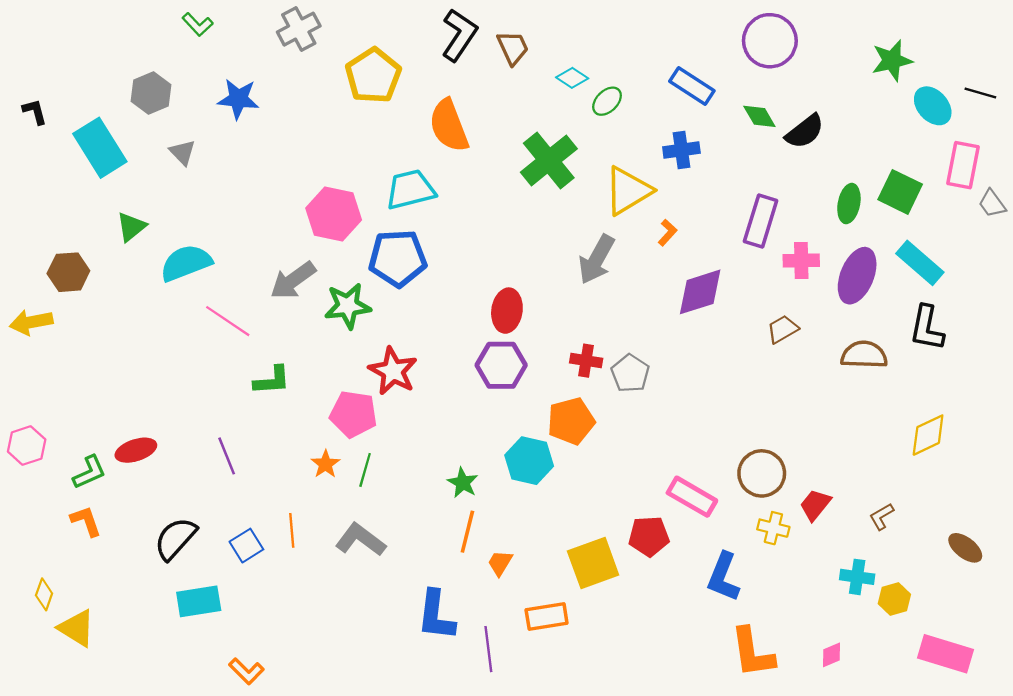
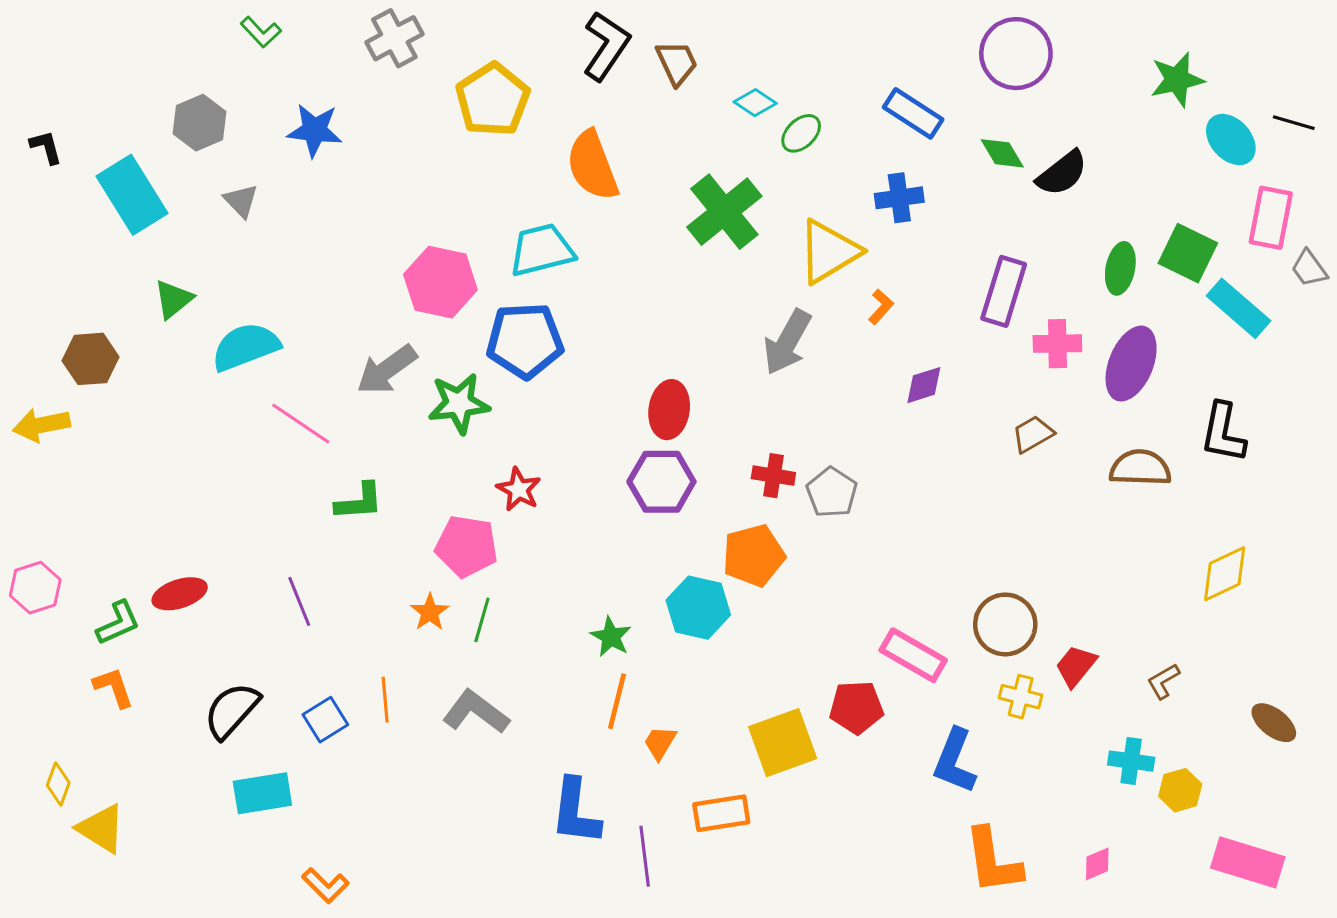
cyan rectangle: (920, 263) -> (1239, 308), moved
purple diamond: (700, 292) -> (924, 385), size x0.6
red star: (393, 371) -> (519, 489), size x0.7

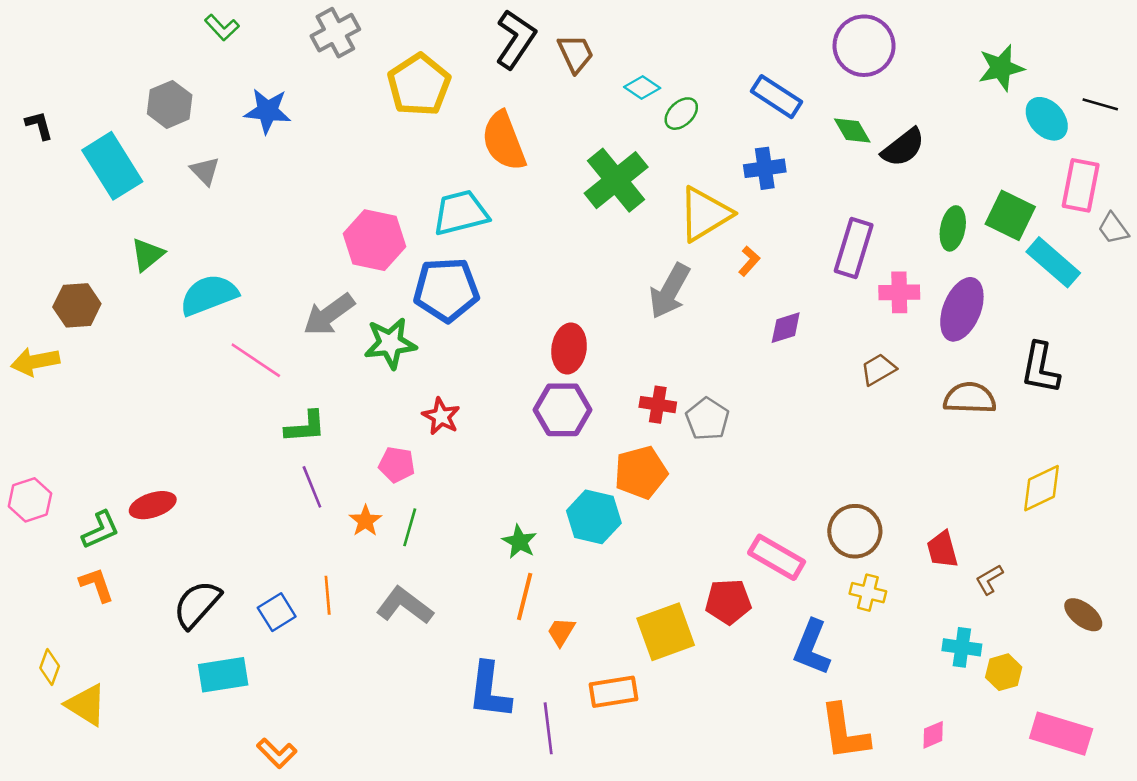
pink pentagon: (467, 546) -> (397, 465), size x0.7
purple line: (299, 601) -> (312, 487), moved
red trapezoid: (1076, 666) -> (942, 549), moved, turned -54

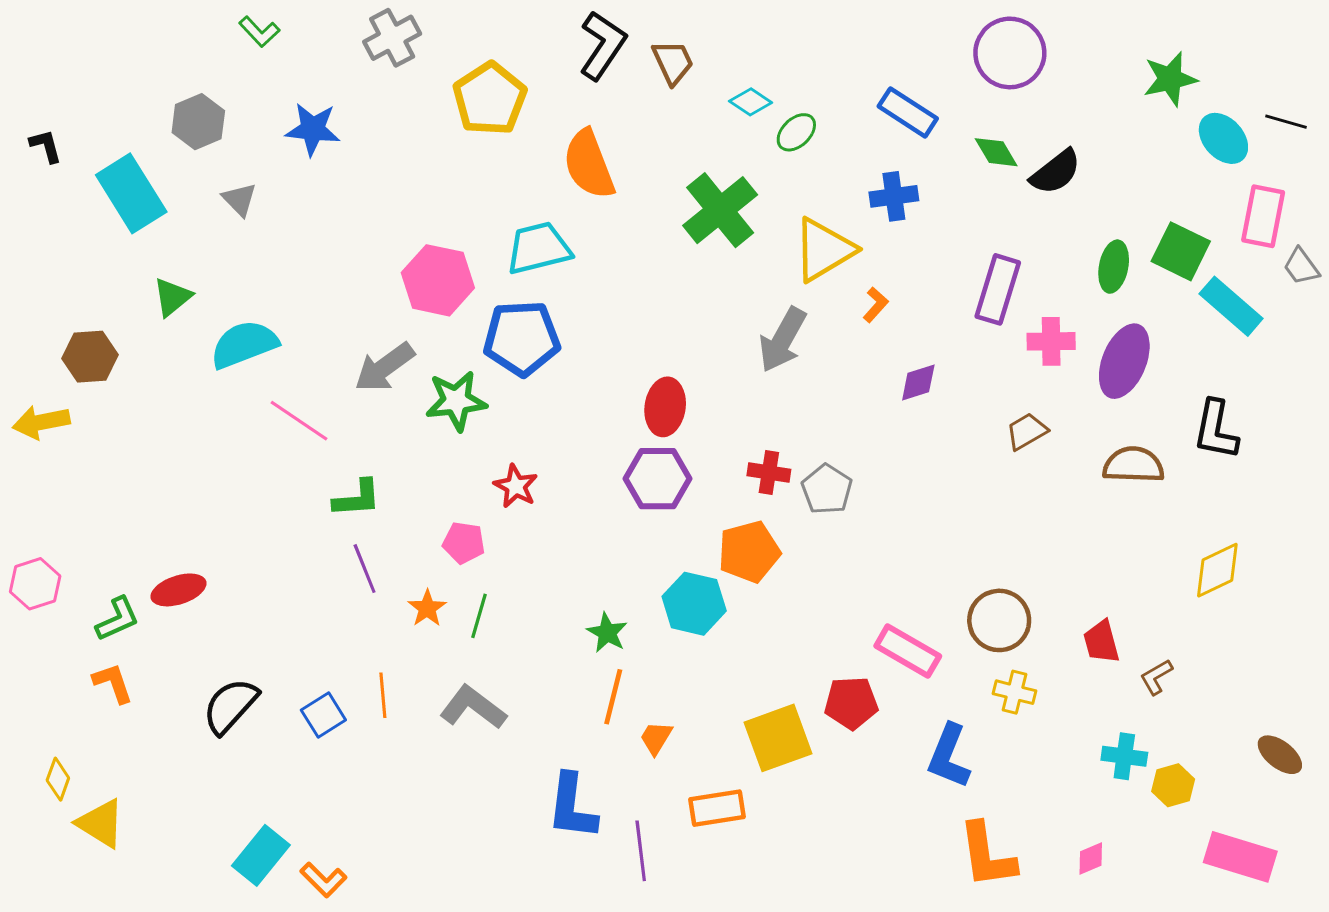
brown ellipse: (1083, 615) -> (1280, 755), moved
cyan rectangle: (223, 675) -> (261, 855), moved, turned -42

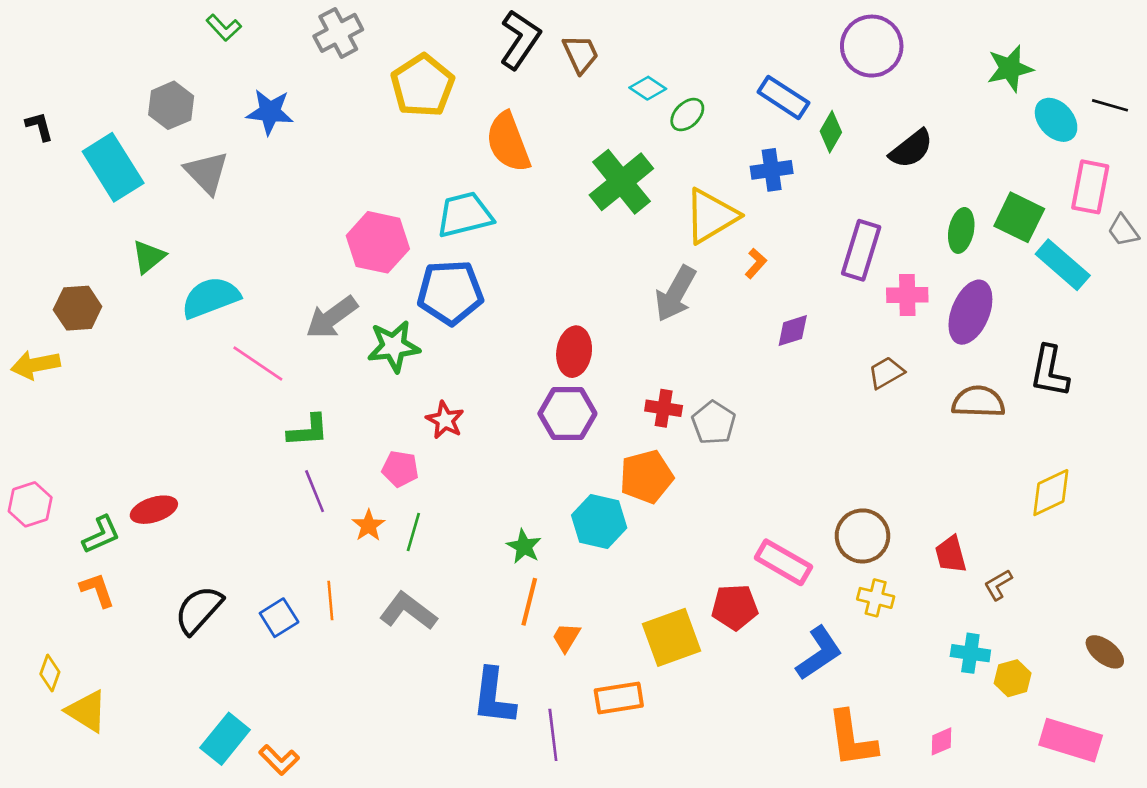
green diamond: (996, 152) -> (831, 132), moved, turned 60
gray triangle: (240, 199) -> (207, 172), size x1.5
blue L-shape: (949, 756) -> (819, 653), turned -146

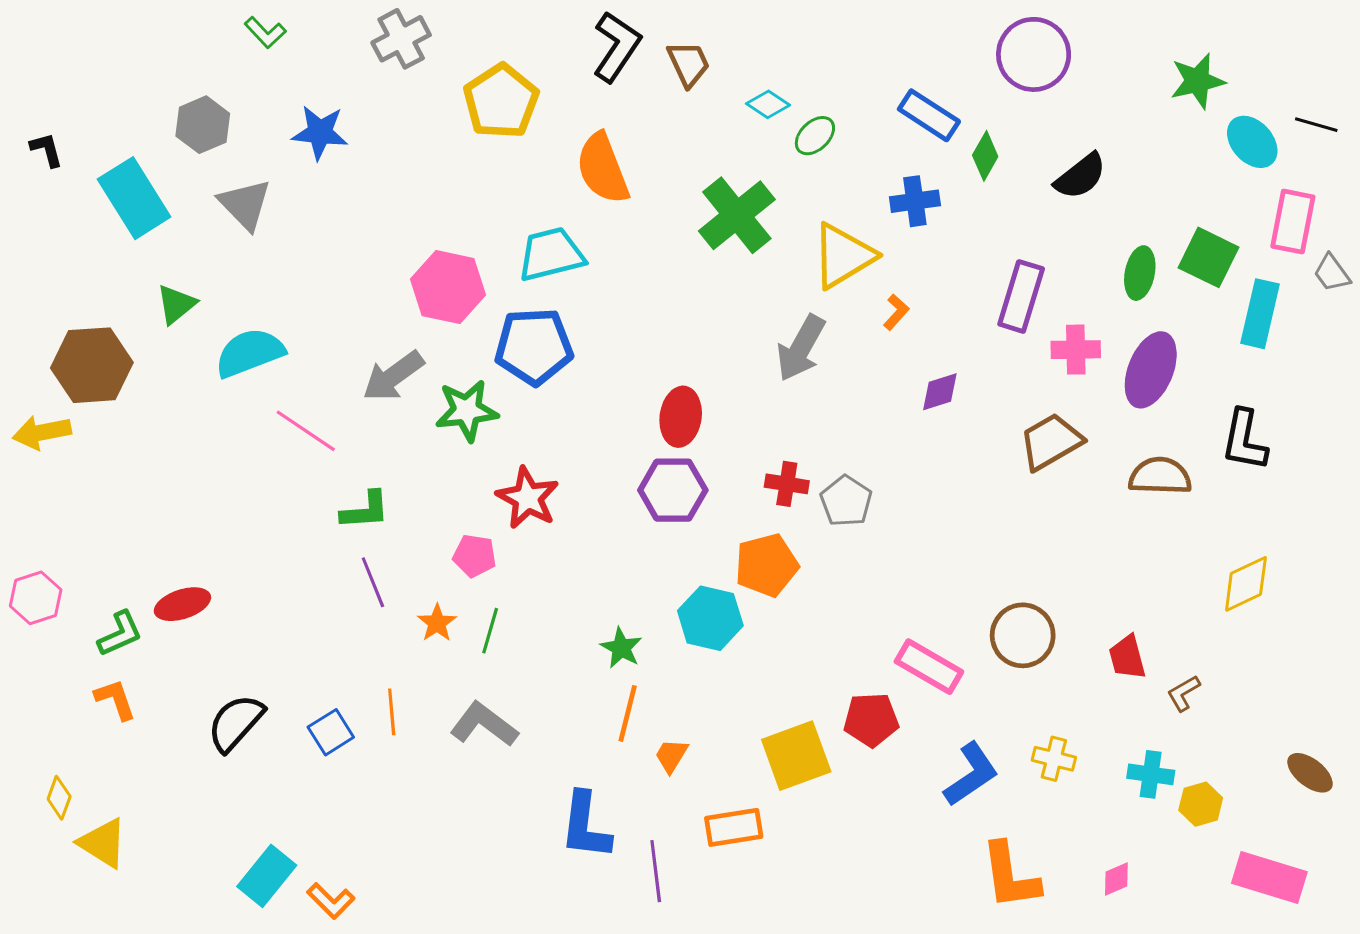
cyan rectangle: (1063, 265) -> (1260, 314), turned 62
brown hexagon: (78, 308) -> (92, 365), size x1.4
brown trapezoid: (886, 373) -> (1051, 442), size x1.5
red star: (445, 420) -> (528, 498), size x1.4
yellow cross: (876, 598) -> (1054, 759), moved

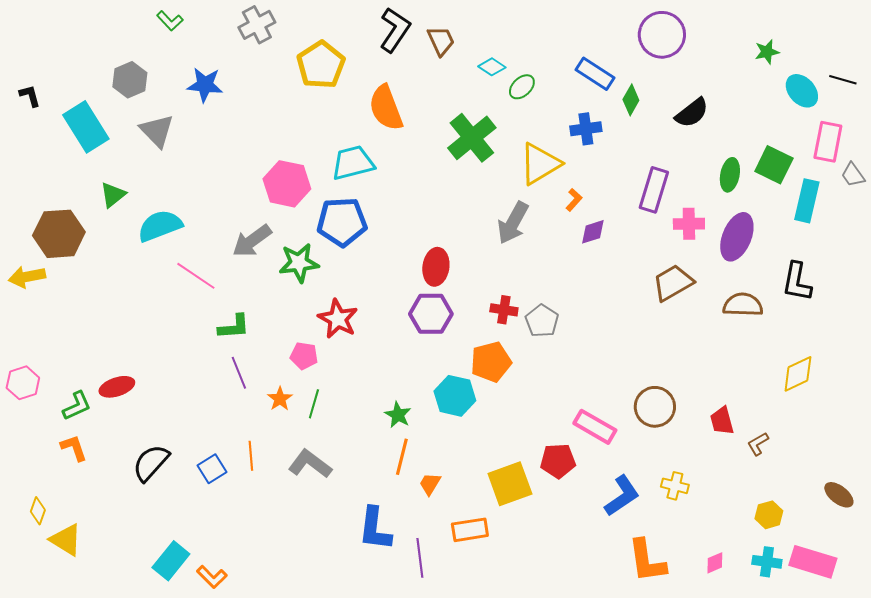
green star: (1198, 81) -> (767, 52), size x0.7
purple diamond: (940, 392) -> (593, 232), moved
cyan cross: (1151, 774) -> (767, 562), moved

